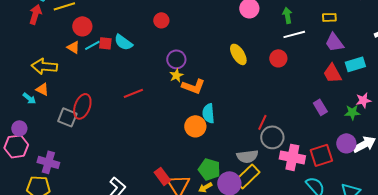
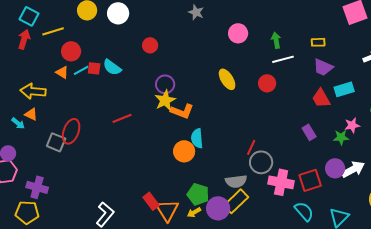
purple trapezoid: (334, 42) -> (323, 67), turned -30
yellow star: (176, 75) -> (165, 100), size x1.5

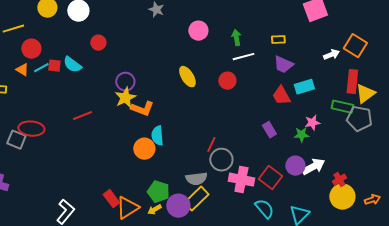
red circle: (150, 45) -> (98, 43), moved
red ellipse: (71, 131) -> (31, 129), turned 75
red square: (310, 180) -> (270, 178), turned -35
orange triangle: (167, 210) -> (127, 208), turned 30

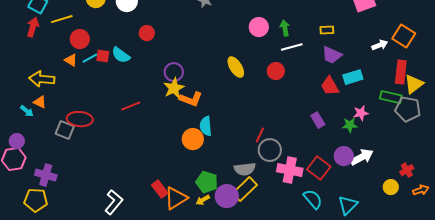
pink circle: (198, 31) -> (259, 27), moved
red cross: (339, 180) -> (407, 170), moved
yellow circle: (342, 197) -> (391, 187), size x0.6

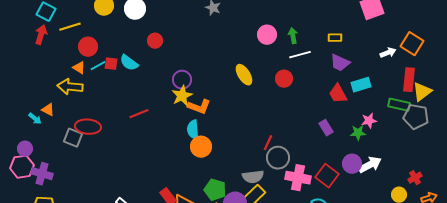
yellow arrow: (42, 79) -> (70, 87), moved
cyan semicircle: (206, 126) -> (193, 130), moved
purple cross: (46, 175) -> (42, 174), moved

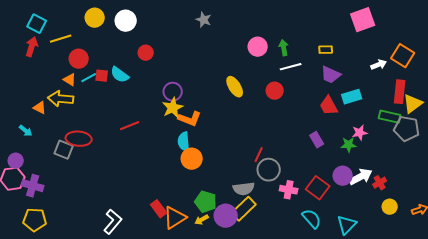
orange triangle: (48, 110) -> (40, 108), moved
pink cross: (298, 178) -> (289, 190), size x0.7
red cross: (415, 178) -> (380, 183), moved

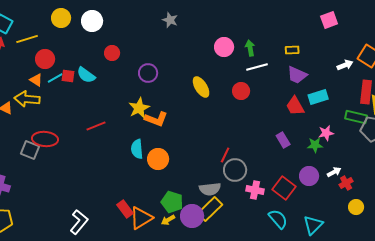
pink square: (363, 20) -> (329, 20), size x0.7
purple circle: (173, 92) -> (148, 73), moved
cyan semicircle: (184, 142) -> (137, 149), moved
white arrow: (361, 177) -> (334, 172), moved, size x0.6

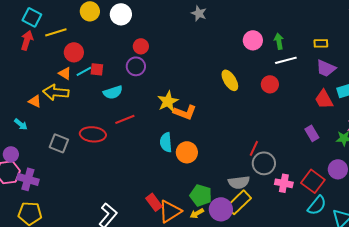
purple circle: (148, 73) -> (136, 66), moved
cyan semicircle: (86, 75) -> (113, 92), moved, turned -54
red ellipse: (45, 139) -> (93, 134), moved
cyan semicircle: (278, 219) -> (317, 205), moved, turned 80

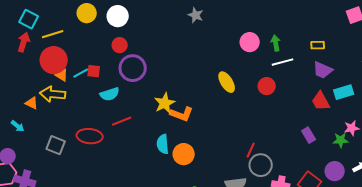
red circle: (141, 46) -> (120, 45), moved
red circle: (74, 52) -> (54, 60), moved, size x1.4
purple circle: (136, 66) -> (133, 68), size x1.4

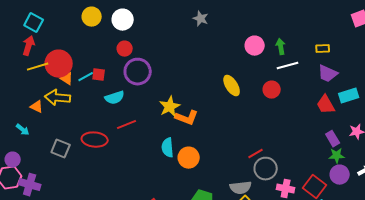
yellow line: (53, 34) -> (38, 67), moved
purple rectangle: (309, 135) -> (333, 139), moved
green star: (341, 140) -> (337, 156), moved
red line: (251, 150) -> (256, 154), turned 35

